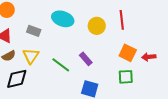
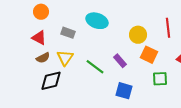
red line: (122, 20) -> (168, 28), moved
yellow circle: (97, 26) -> (138, 35), moved
orange square: (128, 53) -> (149, 55), moved

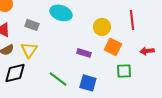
purple rectangle: (120, 61) -> (84, 53), turned -32
green line: (95, 67) -> (58, 79), moved

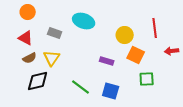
red arrow: (147, 51) -> (172, 51), moved

